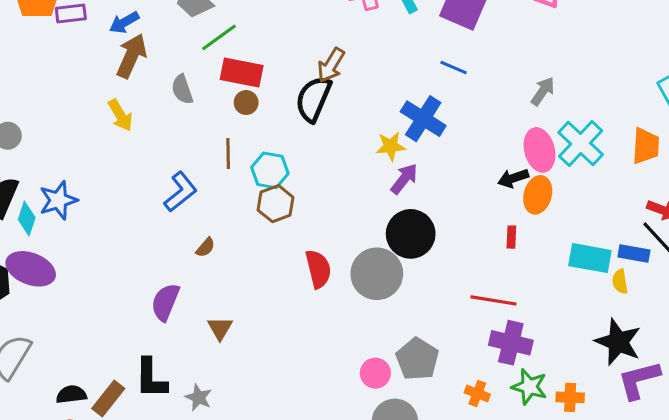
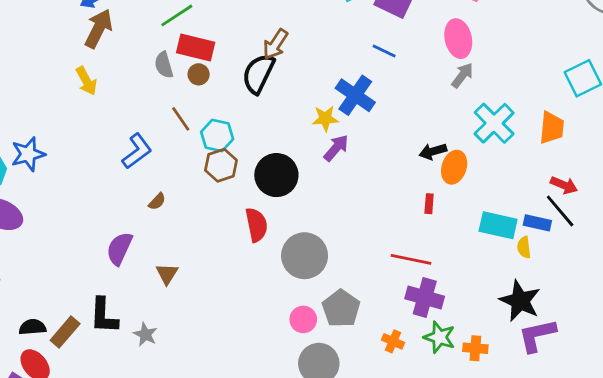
gray semicircle: (182, 89) -> (164, 65), moved
pink ellipse: (539, 150) -> (458, 39), moved
brown line: (228, 153) -> (181, 119), turned -36
black circle: (411, 234) -> (276, 175), moved
gray circle: (377, 274) -> (305, 256), moved

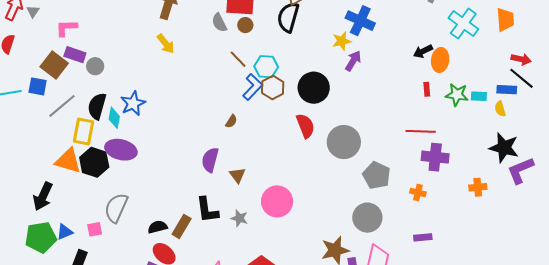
blue L-shape: (137, 151) -> (253, 87), moved
cyan rectangle: (498, 225) -> (479, 96), size x0.6
brown triangle: (167, 274) -> (237, 175), moved
pink circle: (303, 319) -> (277, 201), moved, size x1.6
green star: (439, 337) -> (457, 95), moved

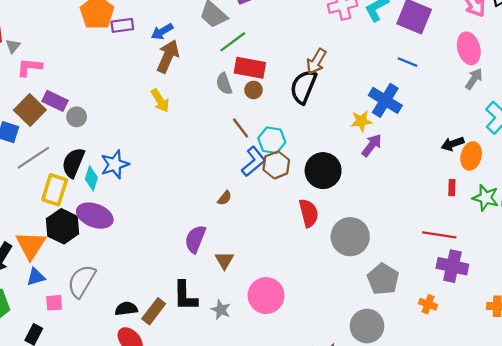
pink L-shape: (66, 28) -> (29, 67), moved
orange triangle: (68, 161) -> (31, 245), moved, turned 40
blue triangle: (65, 232) -> (36, 277), moved

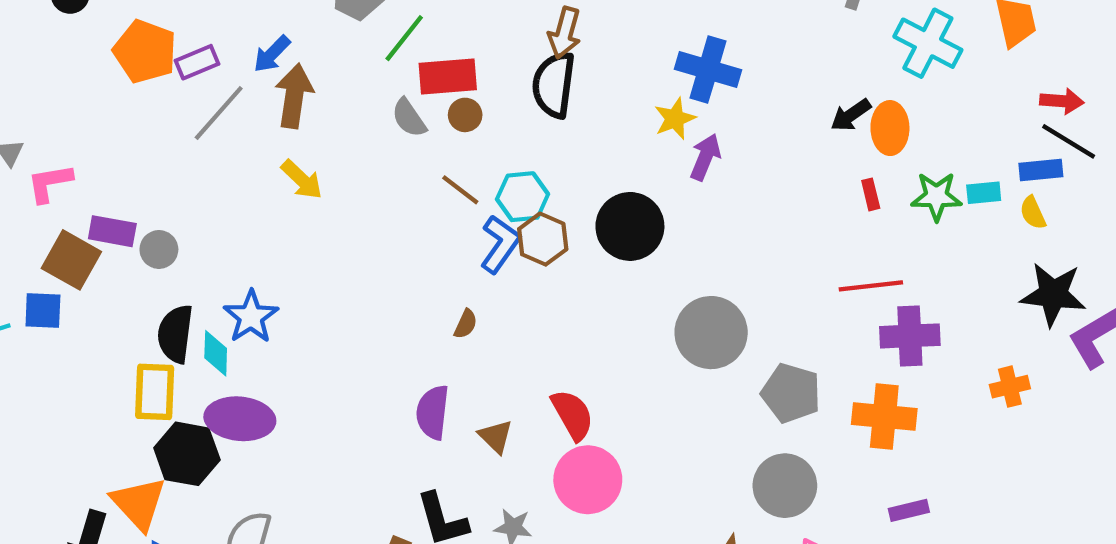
gray line: (33, 158) -> (219, 113), moved
red semicircle: (309, 213) -> (572, 415), moved
orange cross: (428, 304) -> (884, 417), size x1.8

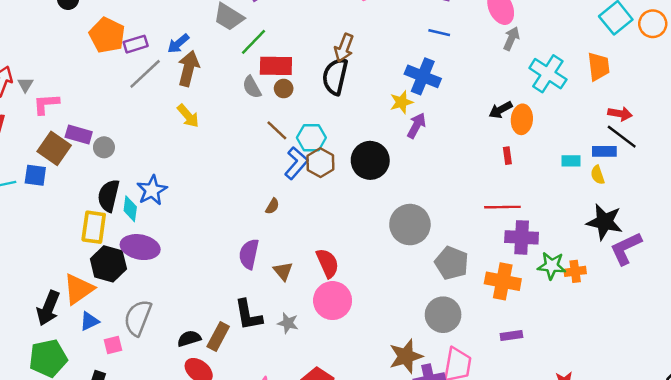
green star: (936, 196) -> (552, 266), moved
orange triangle: (139, 503) -> (79, 289), turned 32

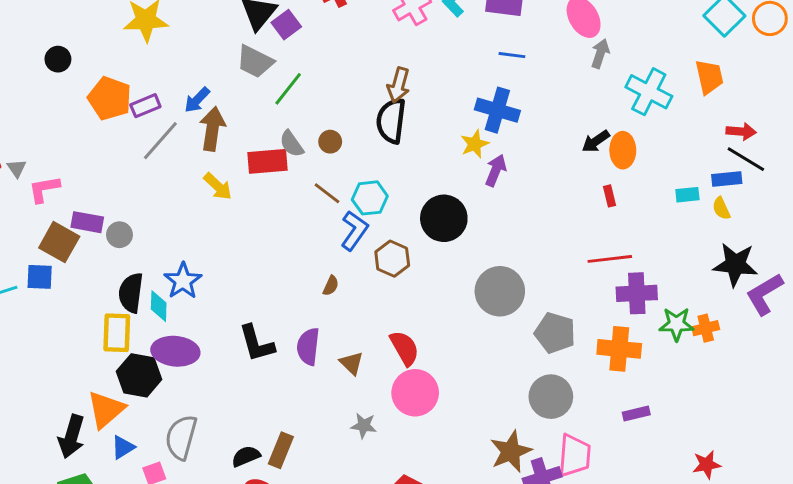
red rectangle: (276, 66) -> (268, 161), moved
brown hexagon: (320, 163) -> (392, 259), moved
black L-shape: (248, 315) -> (257, 343), moved

